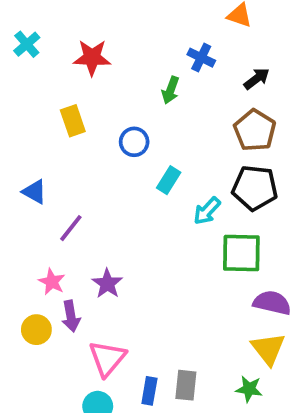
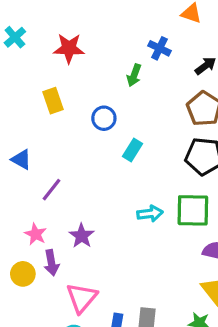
cyan arrow: (207, 211) -> (150, 214), moved, turned -140

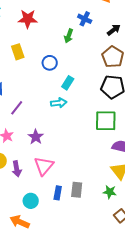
cyan arrow: (150, 214) -> (59, 103), moved
purple arrow: (51, 263) -> (17, 169), moved
pink triangle: (82, 298) -> (44, 166), moved

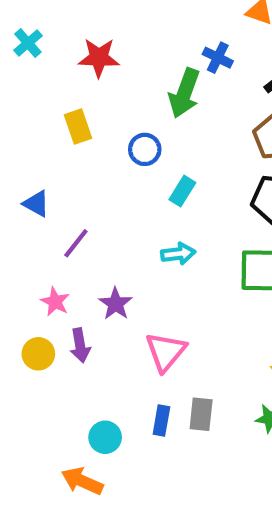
green arrow: (69, 36) -> (184, 93), size x1.6
cyan arrow: (59, 103) -> (178, 254), moved
pink triangle: (44, 166) -> (166, 352), moved
purple arrow: (17, 169) -> (80, 345), moved

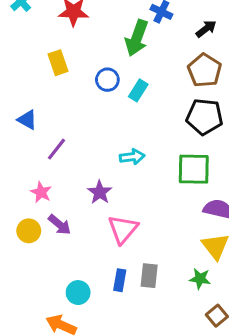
cyan rectangle: (182, 191) -> (138, 90), moved
purple star: (116, 304) -> (100, 192), moved
purple arrow: (80, 345) -> (60, 225), turned -40

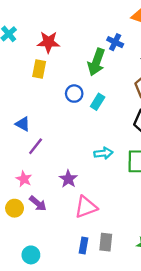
yellow rectangle: (58, 63) -> (39, 69), moved, turned 30
blue triangle: (27, 120) -> (23, 124), moved
cyan arrow: (132, 157) -> (103, 153), moved
pink triangle: (123, 229) -> (86, 207), turned 30
cyan circle: (78, 293) -> (31, 255), moved

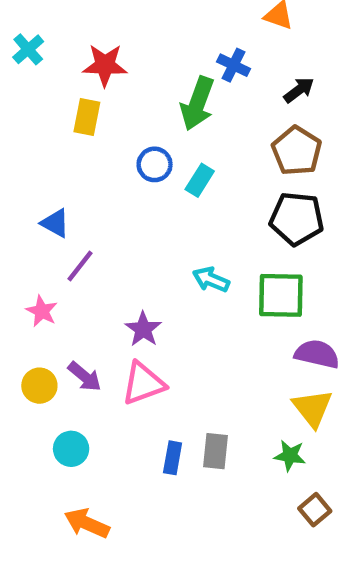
cyan arrow: (103, 153) -> (211, 280), turned -150
pink star: (24, 179) -> (42, 311), moved
pink triangle: (86, 207) -> (143, 383), moved
cyan circle: (31, 255) -> (71, 449), moved

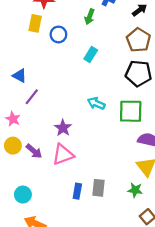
green arrow: (197, 104) -> (90, 17), size x0.6
blue circle: (155, 164) -> (58, 34), moved
yellow circle: (39, 386) -> (13, 146), moved
cyan circle: (71, 449) -> (23, 195), moved

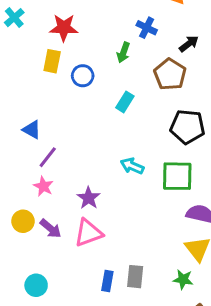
brown pentagon: (138, 40) -> (170, 74), moved
pink star: (13, 119) -> (43, 186), moved

